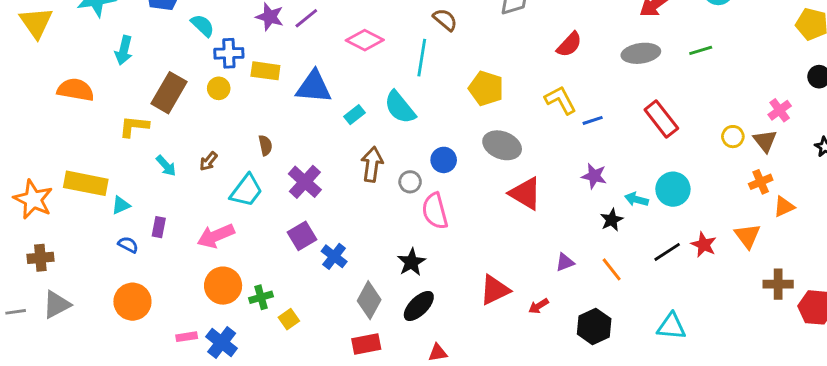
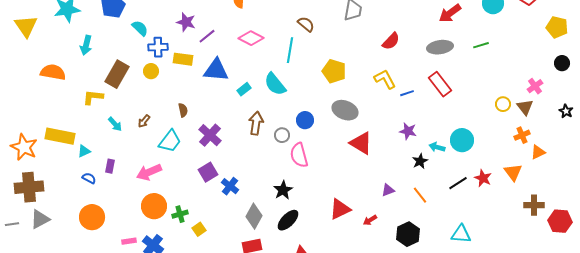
purple line: (306, 18) -> (207, 36), moved
red rectangle: (661, 119) -> (440, 84), moved
brown cross: (40, 258) -> (29, 187), size x1.6

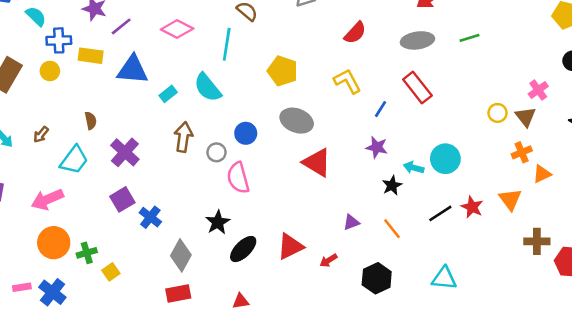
blue line: (407, 93) -> (381, 109), moved, turned -40
black ellipse: (288, 220) -> (243, 249), moved

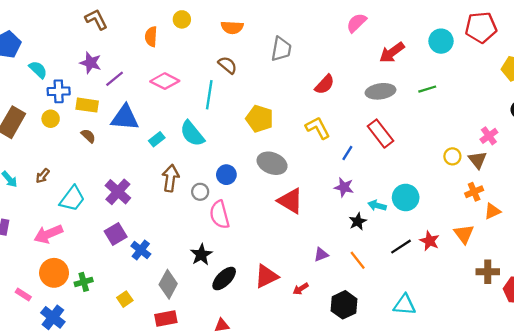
brown semicircle: (91, 121) -> (88, 136), moved, turned -35
yellow square: (111, 272) -> (125, 299), moved
pink rectangle: (22, 287) -> (23, 295), moved, turned 42

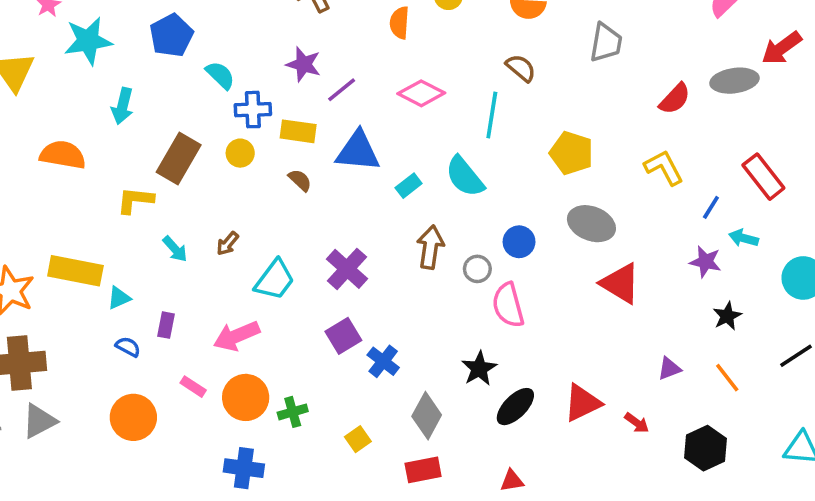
gray ellipse: (380, 91) -> (734, 81), moved
cyan arrow: (377, 205) -> (744, 238), moved
red arrow: (301, 289) -> (637, 423), turned -112
pink rectangle: (23, 295) -> (193, 387), moved
blue cross: (53, 317) -> (244, 468), turned -30

